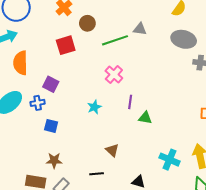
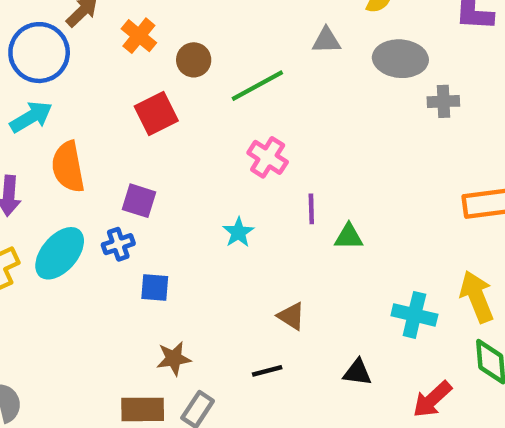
gray triangle: (140, 29) -> (326, 40), moved

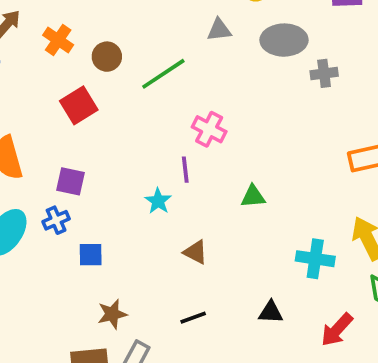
pink cross: (268, 157) -> (209, 129), moved
purple line: (311, 209) -> (185, 170), moved
brown triangle: (291, 316) -> (195, 252), moved

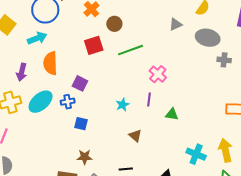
gray triangle: (219, 30) -> (176, 24), turned -32
green line: (163, 74) -> (131, 50), moved
purple line: (185, 170) -> (149, 100), moved

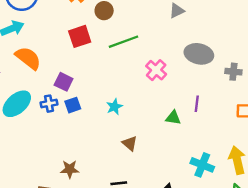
gray ellipse: (208, 38) -> (199, 54), moved
gray cross: (224, 60) -> (233, 72), moved
orange semicircle: (50, 63) -> (28, 58), turned 130
purple line: (149, 100) -> (197, 104), moved
blue square: (81, 124) -> (73, 105), moved, turned -32

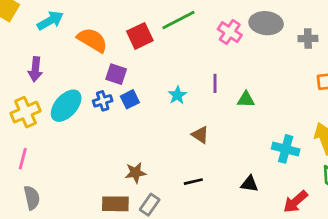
red square: (80, 36) -> (140, 36), moved
orange semicircle: (28, 58) -> (92, 40), moved
pink cross: (156, 70) -> (230, 32), moved
purple line: (197, 104) -> (215, 83), moved

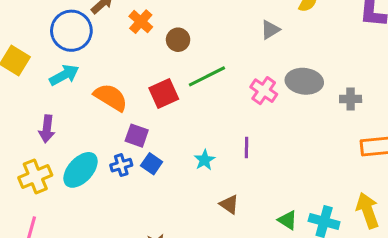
blue square: (130, 99) -> (152, 164), turned -30
green triangle: (246, 99) -> (288, 220), moved, turned 30

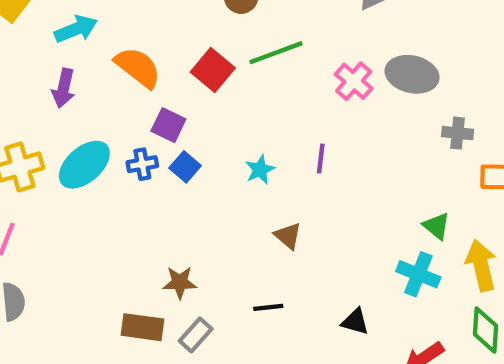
red square: (164, 93) -> (213, 70), turned -32
gray cross: (351, 99) -> (458, 133), moved
purple arrow: (47, 129) -> (64, 88), moved
green triangle: (288, 220) -> (436, 226), moved

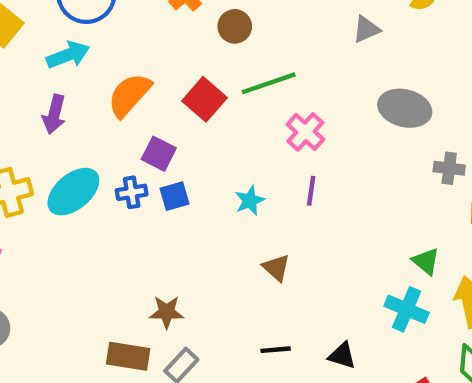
orange semicircle: (138, 67) -> (129, 95), turned -87
pink cross: (354, 81) -> (305, 132), moved
blue square: (185, 167) -> (175, 196), turned 32
black line: (268, 307) -> (276, 350), moved

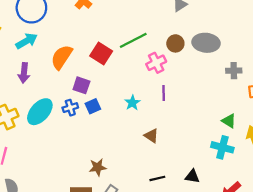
brown circle: (235, 26) -> (175, 43), moved
pink cross: (305, 132) -> (156, 63), turned 30

